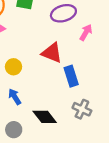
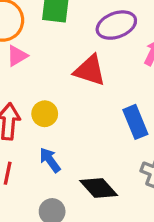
red triangle: (52, 53) -> (90, 70), moved

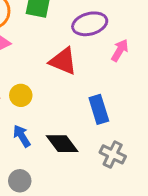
black diamond: (99, 188) -> (62, 144), moved

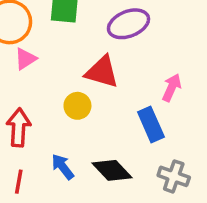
pink arrow: (120, 50) -> (172, 88), moved
yellow circle: (21, 95) -> (77, 106), moved

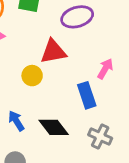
red triangle: (102, 72) -> (53, 52), turned -32

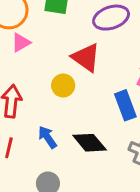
red triangle: (53, 52) -> (86, 58), turned 48

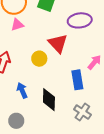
black diamond: (90, 143) -> (49, 100), turned 30

